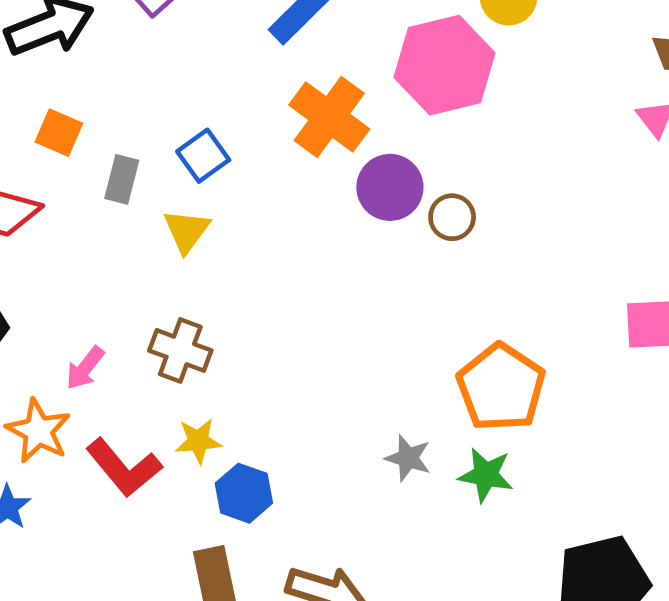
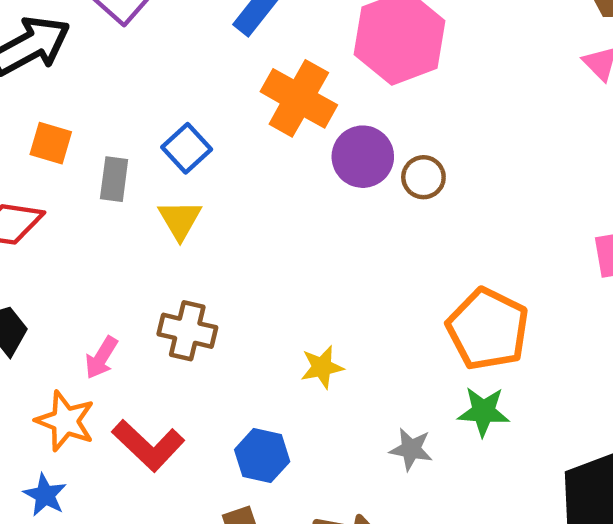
yellow star: (198, 441) -> (322, 367), moved
gray star: (408, 458) -> (411, 449), moved

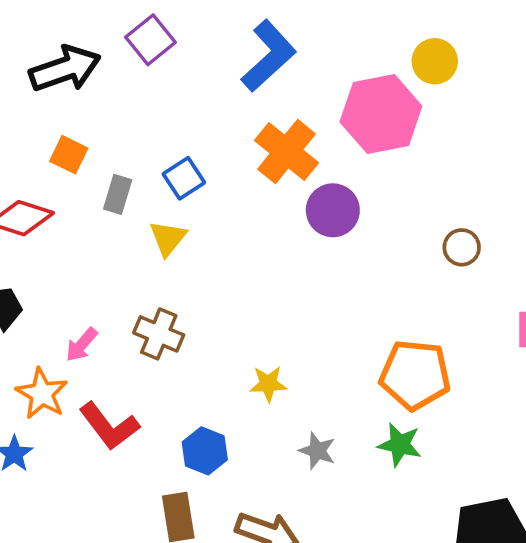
brown circle: (423, 177) -> (462, 247), moved
orange pentagon: (488, 329) -> (415, 375), turned -30
gray star: (411, 449) -> (317, 451), moved

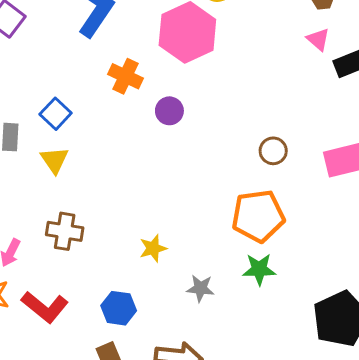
orange cross: (287, 152) -> (125, 76), size x0.7
purple circle: (333, 210) -> (169, 111), size x0.7
brown circle: (462, 247) -> (273, 151), moved

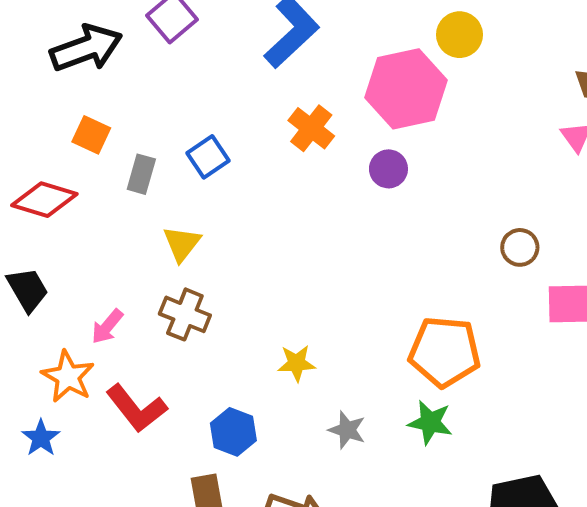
purple circle: (169, 111) -> (388, 169), moved
brown circle: (273, 151) -> (520, 247), moved
yellow triangle: (54, 160) -> (182, 244), moved

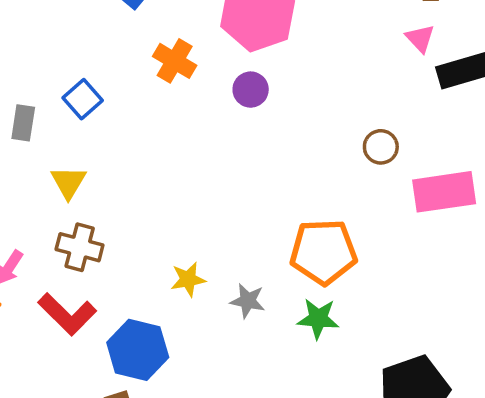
red L-shape: (136, 408) -> (67, 314), moved
gray star: (347, 430) -> (248, 301), moved
blue hexagon: (233, 432) -> (138, 350), size x1.4

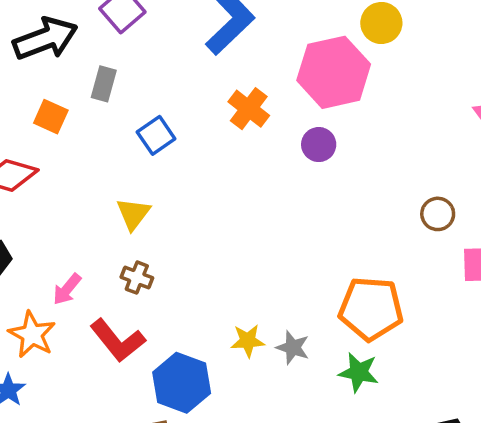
gray rectangle: (23, 123) -> (104, 84), moved
brown cross: (80, 247) -> (137, 278), size x0.7
yellow star: (188, 279) -> (248, 341), moved

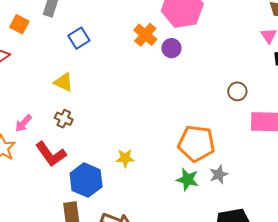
orange cross: (249, 109) -> (145, 35), moved
yellow triangle: (133, 214) -> (64, 82), turned -45
gray star: (293, 348) -> (219, 174), moved, turned 30

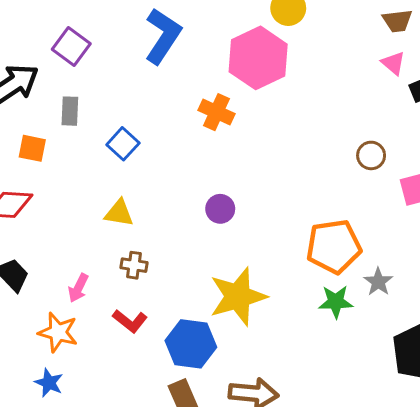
purple circle: (171, 48) -> (220, 209), moved
red L-shape: (51, 154) -> (130, 321), size x0.7
yellow star: (125, 158) -> (238, 297), size x2.0

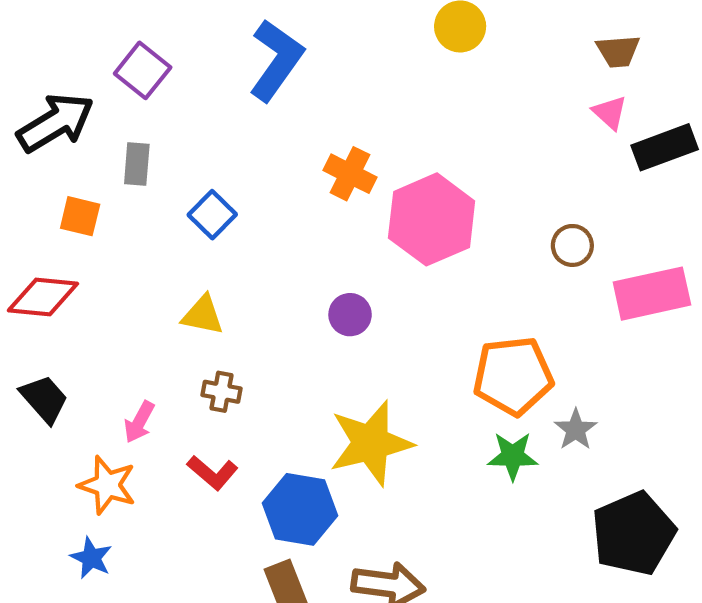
pink hexagon: (258, 58) -> (432, 219), moved

